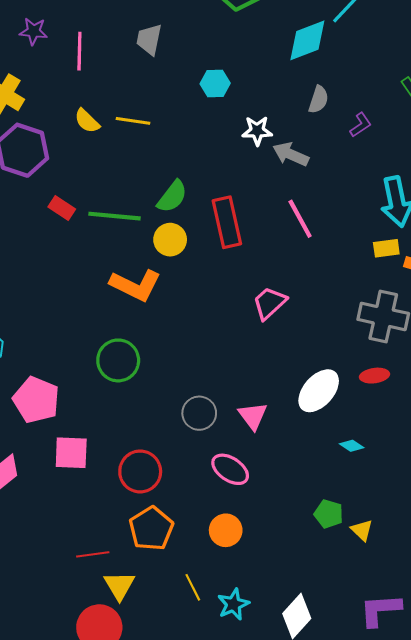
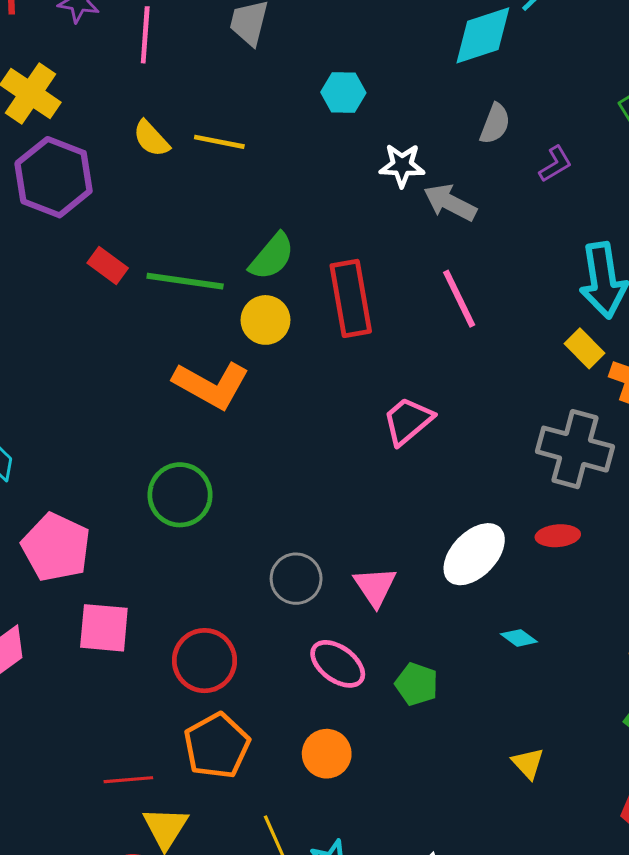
yellow rectangle: (386, 248) -> (584, 348), turned 50
green pentagon: (329, 514) -> (417, 684), moved

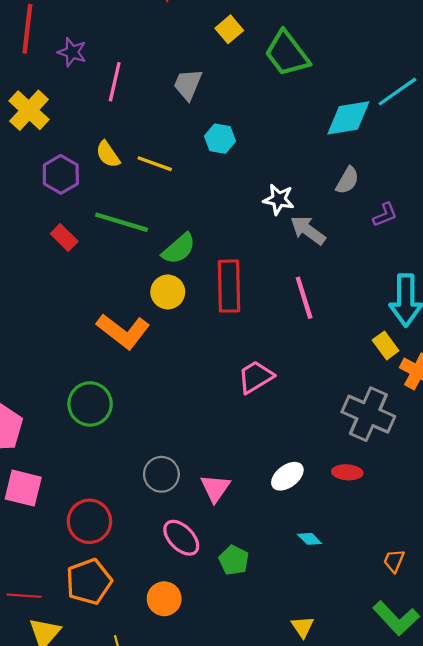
cyan hexagon: (343, 92) -> (220, 139), moved
purple hexagon: (54, 177) -> (61, 174), moved, size x0.7
green line: (185, 281) -> (121, 222), moved
white ellipse: (474, 554) -> (287, 476), size x0.7

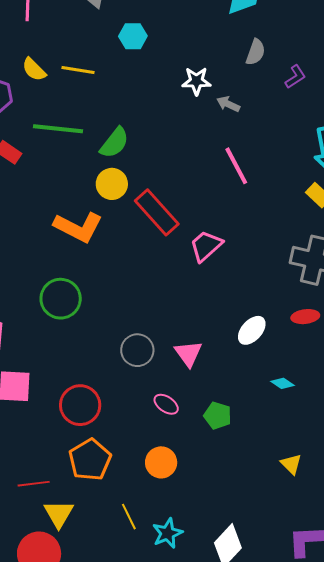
gray arrow: (308, 230) -> (228, 104), size x0.7
red rectangle: (229, 286) -> (157, 212), moved, turned -30
pink ellipse: (181, 538) -> (166, 404), size x0.7

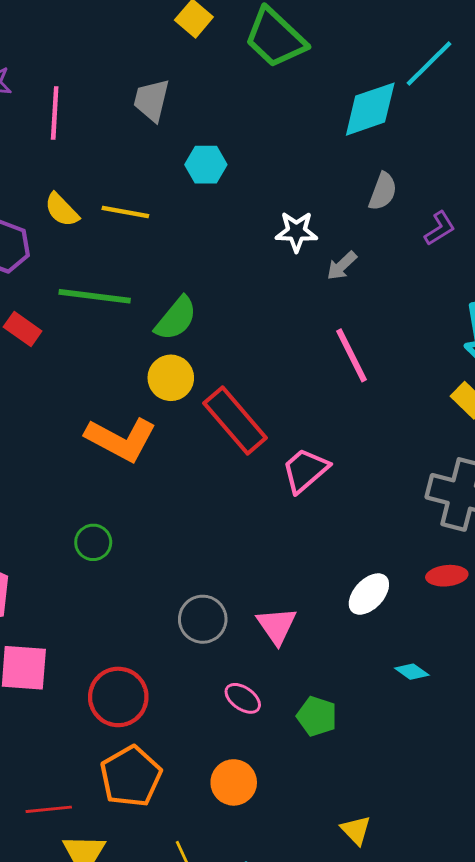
gray arrow: (228, 104) -> (342, 266), turned -70
green circle: (61, 299) -> (93, 542), size x0.6
yellow triangle: (291, 464) -> (356, 830), moved

